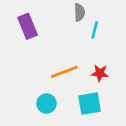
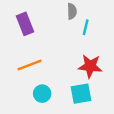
orange line: (64, 72) -> (30, 65), moved
red star: (100, 73) -> (90, 66), size x1.5

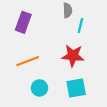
purple rectangle: (25, 24) -> (23, 22), turned 42
red star: (90, 66) -> (73, 56), moved

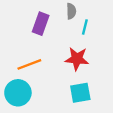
purple rectangle: (23, 22) -> (41, 24), moved
cyan circle: (40, 88) -> (18, 93), moved, size x1.5

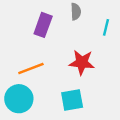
cyan line: (85, 27) -> (106, 27), moved
cyan square: (80, 93) -> (72, 100), moved

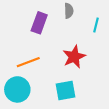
red star: (82, 62) -> (74, 57), turned -30

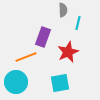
purple rectangle: (39, 23) -> (43, 37), moved
cyan line: (96, 25) -> (78, 23), moved

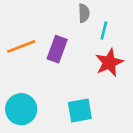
red star: (68, 52) -> (109, 62), moved
orange line: (26, 57) -> (21, 46), moved

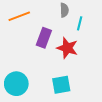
orange line: (21, 46) -> (19, 16), moved
red star: (109, 62) -> (67, 48), moved, turned -30

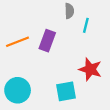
orange line: (19, 16) -> (18, 42), moved
red star: (67, 48) -> (90, 69), moved

